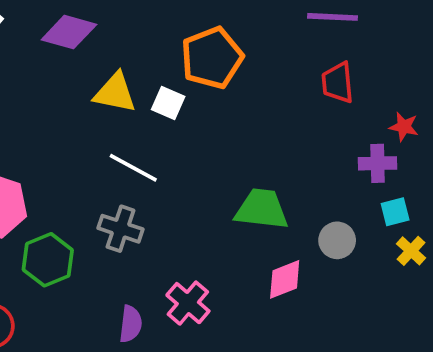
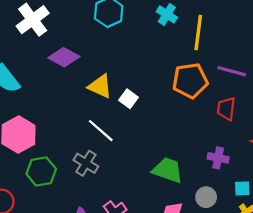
purple diamond: (69, 32) -> (64, 57), moved
orange pentagon: (212, 58) -> (190, 81), moved
purple cross: (378, 163) -> (218, 158), moved

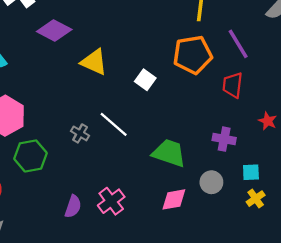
purple line: (232, 71) -> (238, 44), turned 44
white square: (129, 99) -> (145, 80), moved
white line: (101, 131) -> (114, 124), moved
gray cross: (86, 163) -> (80, 133), moved, size x0.7

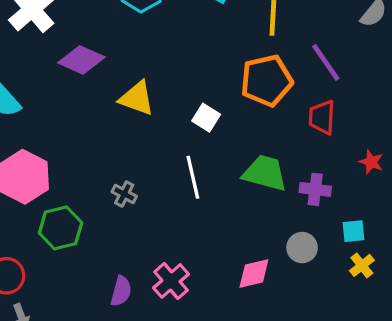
white line: (114, 124) -> (193, 177), moved, turned 40
green trapezoid: (169, 153) -> (265, 173), moved

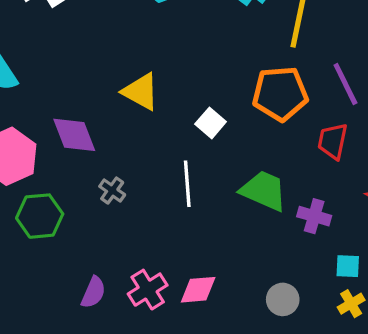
purple diamond: (81, 60) -> (74, 135), moved, turned 36
gray circle: (302, 248) -> (283, 299), moved
pink diamond: (254, 273) -> (198, 290), moved

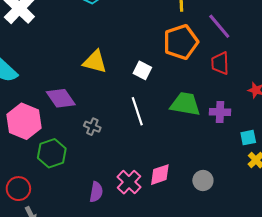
gray circle: (283, 299) -> (203, 181), moved

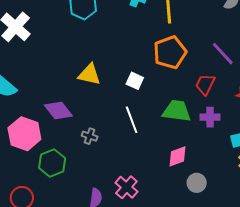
purple line: (219, 26) -> (223, 54), moved
red trapezoid: (220, 63) -> (205, 84), moved, turned 30
pink diamond: (160, 175) -> (177, 156), moved

